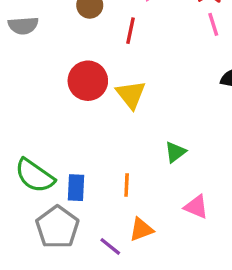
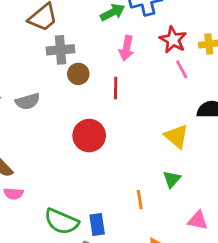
yellow triangle: (131, 94) -> (177, 136), moved
orange line: (127, 185) -> (140, 200), moved

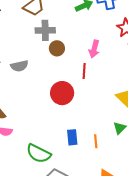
pink arrow: (126, 48) -> (94, 49), moved
red line: (116, 88) -> (84, 71), moved
blue rectangle: (97, 224) -> (72, 137), moved

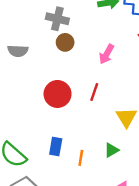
red line: (84, 71) -> (94, 92), moved

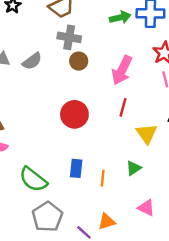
gray semicircle: (18, 51) -> (32, 61), moved, turned -36
pink arrow: (107, 54) -> (122, 70), size x1.4
red line: (94, 92) -> (123, 107), moved

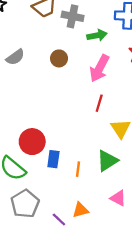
green arrow: (120, 17) -> (97, 35), moved
gray cross: (69, 37) -> (73, 16), moved
red circle: (74, 114) -> (32, 142), moved
green triangle: (134, 168) -> (107, 161), size x1.5

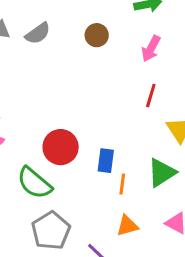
pink arrow: (99, 68) -> (151, 48), size x0.7
blue rectangle: (53, 159) -> (106, 161), moved
orange triangle: (80, 210) -> (127, 226), moved

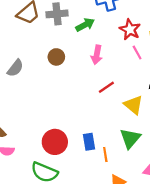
red line: (151, 95) -> (106, 87), turned 56

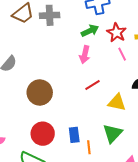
green arrow: (85, 25) -> (90, 31), moved
brown circle: (56, 57) -> (40, 92), moved, size x1.6
yellow triangle: (133, 105) -> (117, 102), turned -30

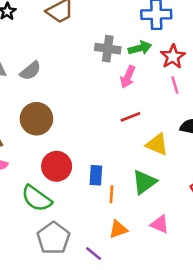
gray cross: (50, 15) -> (108, 49), moved
brown circle: (40, 92) -> (36, 119), moved

